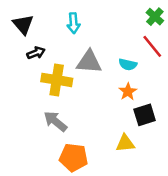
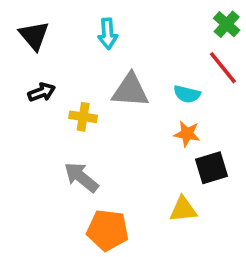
black arrow: (36, 53) -> (42, 92), moved
yellow cross: (57, 80) -> (83, 117), size x0.6
orange star: (128, 92) -> (187, 134), turned -30

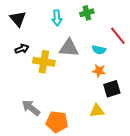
green cross: (227, 24) -> (87, 13), moved, turned 32
yellow cross: (83, 117) -> (44, 62), size x1.5
gray arrow: (81, 177) -> (31, 108), moved

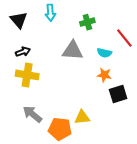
green cross: (87, 13) -> (87, 22), moved
cyan arrow: (57, 18) -> (50, 13), moved
yellow cross: (44, 62) -> (27, 75), moved
yellow triangle: (97, 111) -> (82, 117), moved

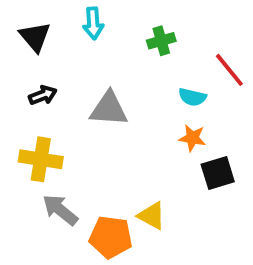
gray triangle: (73, 51) -> (109, 109), moved
yellow cross: (27, 75) -> (41, 159), moved
yellow triangle: (82, 117) -> (152, 216), turned 35

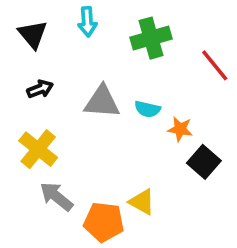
green cross: (161, 41) -> (151, 38), size x1.5
cyan semicircle: (192, 97) -> (147, 109), moved
yellow cross: (41, 159) -> (38, 149), turned 30
black square: (218, 173) -> (204, 162), turned -32

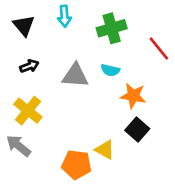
cyan semicircle: (147, 109) -> (110, 70), moved
orange star: (180, 129) -> (133, 96), size x1.4
black square: (204, 162) -> (137, 130), moved
gray arrow: (56, 196) -> (19, 146), moved

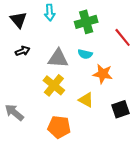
yellow cross: (28, 111) -> (54, 85), moved
black square: (137, 130) -> (120, 109), moved, turned 30
yellow triangle: (105, 150) -> (86, 100), moved

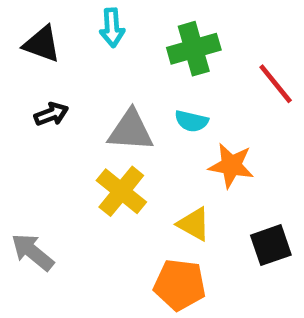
black triangle: (18, 20) -> (42, 44), turned -30
orange pentagon: (59, 127) -> (180, 285), moved

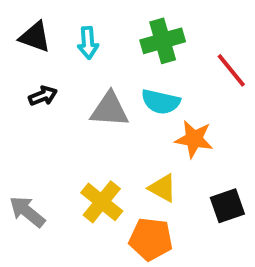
cyan arrow: (112, 28) -> (88, 43), moved
cyan semicircle: (191, 121) -> (161, 102), size x1.4
yellow cross: (121, 191) -> (102, 202), moved

